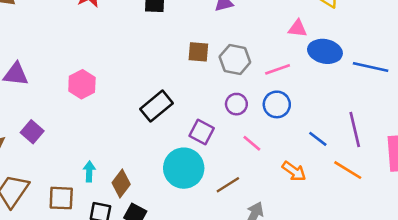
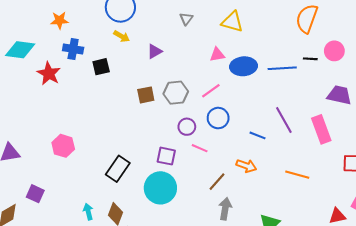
black rectangle: (157, 106) -> (118, 169), moved
pink line: (252, 143) -> (200, 148), moved
orange line: (348, 170) -> (297, 175), moved
brown line: (228, 185) -> (217, 182), moved

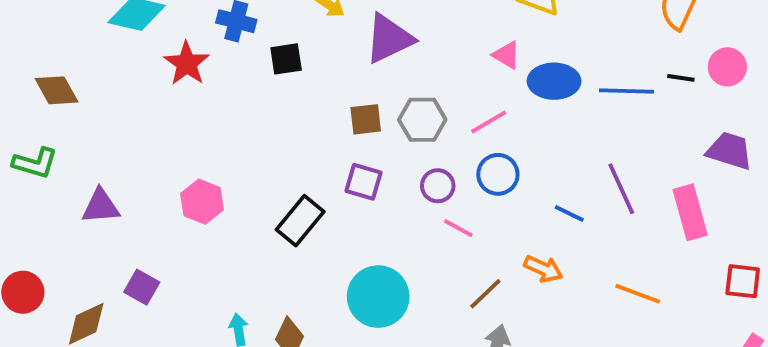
purple triangle: (154, 51) -> (389, 39), size x1.8
pink triangle: (217, 55) -> (507, 55), turned 35
purple square: (166, 156) -> (363, 182), moved
black rectangle: (118, 169) -> (300, 221), moved

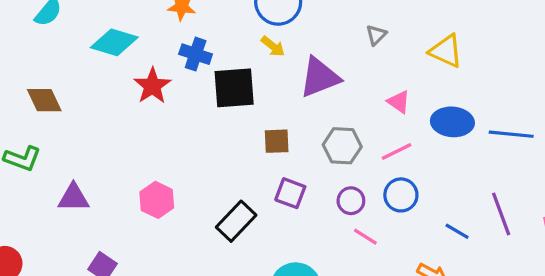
pink triangle: (507, 55) -> (399, 102), moved
black square: (286, 59) -> (234, 88), size x1.6
brown square: (366, 119) -> (277, 141), moved

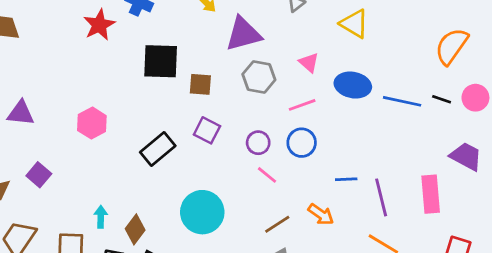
black square: (234, 88) -> (161, 61), moved
gray hexagon: (342, 146) -> (259, 77), moved
purple line: (501, 214) -> (381, 197), moved
blue line: (457, 231) -> (346, 179), turned -40

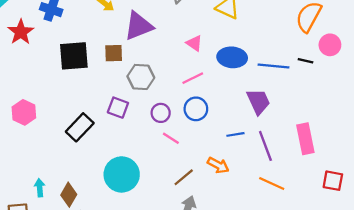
gray hexagon: (259, 77) -> (141, 77), moved
brown square: (200, 84) -> (114, 53), moved
pink circle: (475, 98) -> (330, 45), moved
purple trapezoid: (466, 156) -> (258, 102), moved, turned 44

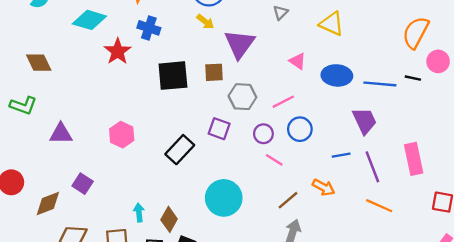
purple triangle: (139, 26) -> (240, 44), turned -32
pink line: (193, 78) -> (283, 102), moved

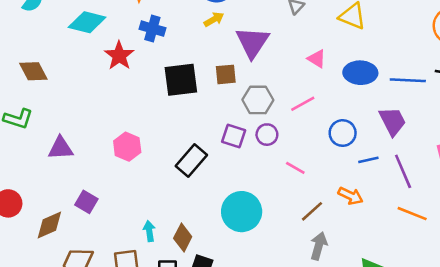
yellow arrow: (205, 22) -> (214, 19), turned -66
blue circle: (300, 129) -> (343, 133), moved
purple circle: (263, 134) -> (267, 135), moved

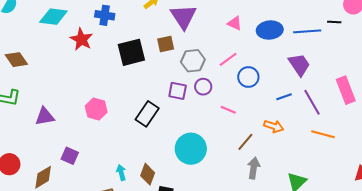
blue circle: (343, 133) -> (248, 77), moved

